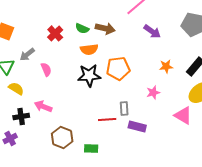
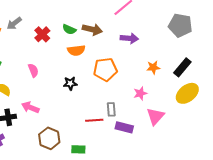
purple arrow: (152, 31) -> (129, 38), moved, turned -30
gray arrow: (27, 54) -> (14, 23), moved
black star: (89, 75) -> (70, 83), moved, size x0.6
pink triangle: (183, 115) -> (155, 116), moved, turned 42

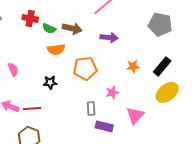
red cross: (42, 34) -> (30, 18), moved, turned -35
pink star: (140, 93) -> (112, 92), moved
red line: (94, 120) -> (32, 108), moved

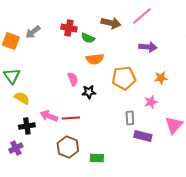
brown arrow: (72, 28) -> (111, 23), moved
orange star: (133, 66) -> (161, 78), moved
pink semicircle: (13, 69) -> (73, 79), moved

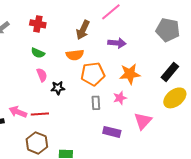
brown arrow: (111, 23) -> (83, 30), moved, turned 102
green semicircle: (88, 38) -> (38, 53), moved
orange semicircle: (95, 59) -> (75, 55), moved
orange star: (161, 78) -> (130, 74), size x1.5
gray rectangle: (130, 118) -> (96, 103), moved

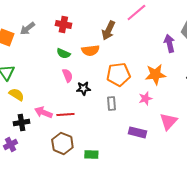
purple arrow: (117, 43) -> (169, 43), moved, turned -108
orange semicircle: (75, 55) -> (90, 50), moved
gray rectangle: (96, 103) -> (111, 103), moved

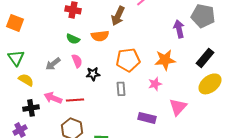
gray arrow: (27, 28) -> (53, 64), moved

